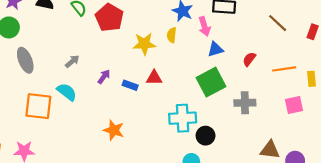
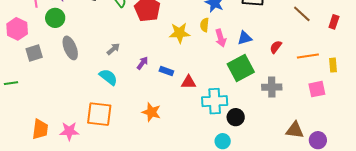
pink arrow: (204, 26) -> (221, 38), moved
red triangle: (154, 78) -> (189, 82), moved
orange square: (38, 106) -> (99, 114), moved

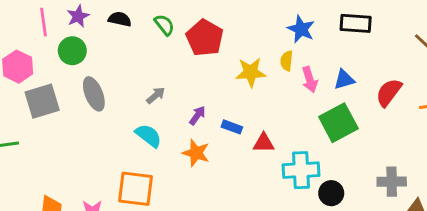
red semicircle: (276, 47) -> (389, 92), size x1.5
gray square: (34, 53) -> (42, 101), size x1.4
gray cross: (272, 87) -> (392, 182), moved
orange star: (151, 112) -> (196, 153), moved

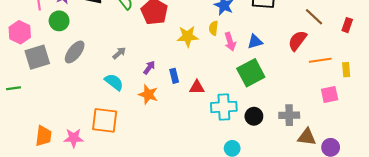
red semicircle: (389, 92) -> (297, 41), moved
gray ellipse: (94, 94) -> (75, 52), turned 60
blue rectangle: (232, 127) -> (174, 76), turned 56
black circle: (331, 193) -> (254, 116), moved

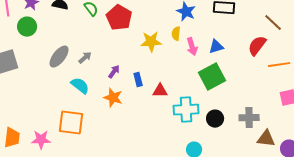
gray ellipse: (75, 52) -> (59, 57), moved

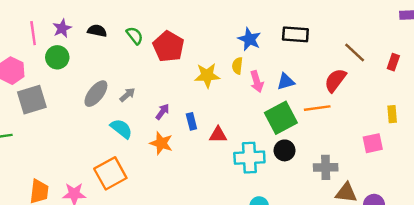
orange line: (279, 65) -> (317, 108), moved
black circle: (215, 119) -> (285, 150), moved
orange square: (71, 123) -> (110, 173), turned -36

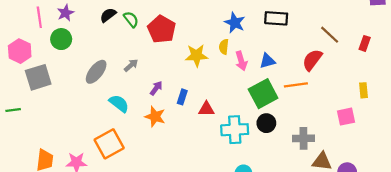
black semicircle: (97, 31) -> (108, 15), moved, turned -49
gray arrow: (127, 95) -> (131, 65), moved
blue rectangle: (191, 121) -> (182, 97), turned 32

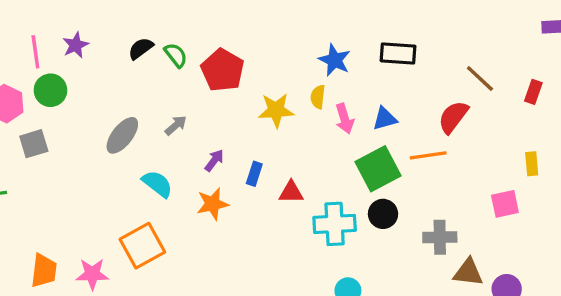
green circle: (61, 39) -> (50, 90), moved
gray square: (38, 77) -> (34, 144), size x0.7
orange star: (155, 117) -> (213, 204), turned -30

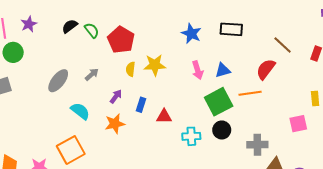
yellow semicircle: (318, 97) -> (131, 69), moved
cyan cross: (335, 224) -> (191, 136), size x0.7

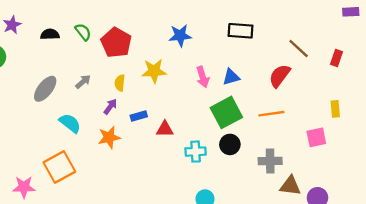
black semicircle: (70, 26) -> (50, 34), moved, turned 35
blue star: (191, 34) -> (180, 36), moved, turned -30
yellow semicircle: (131, 69) -> (120, 83), moved
orange line: (250, 93) -> (271, 114), moved
blue rectangle: (141, 105) -> (139, 116), turned 56

